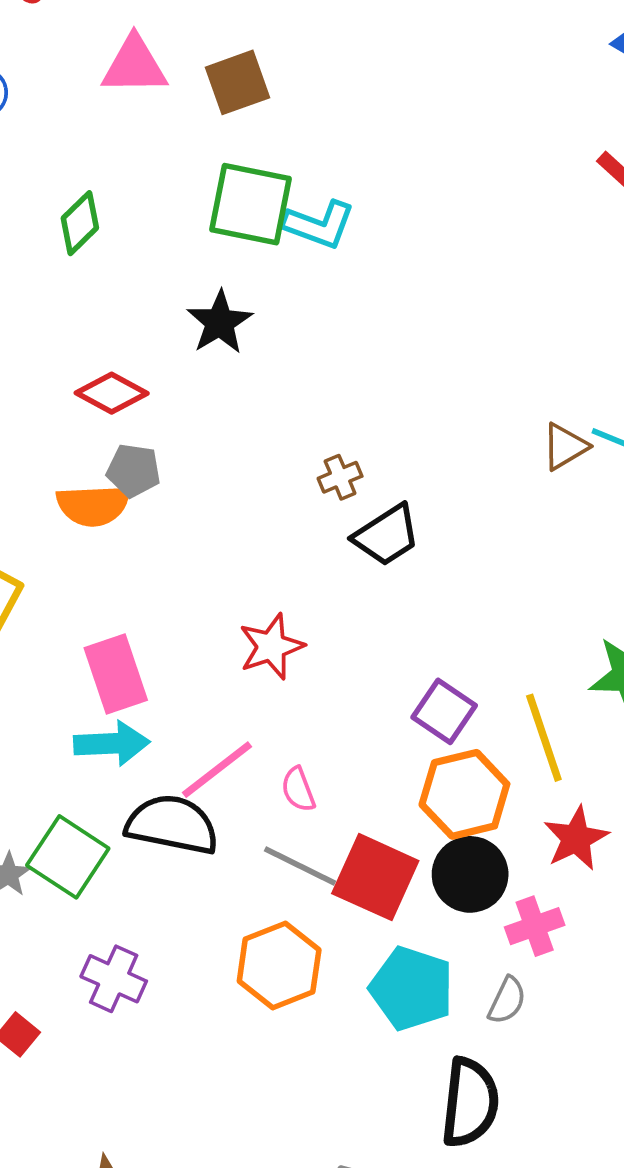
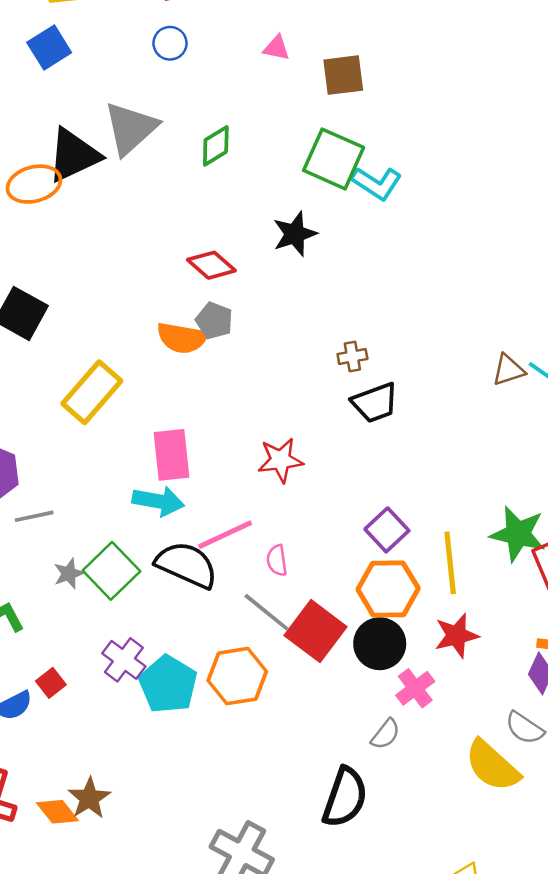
pink triangle: (134, 65) -> (276, 48), size x0.6
pink cross: (535, 926) -> (415, 688), turned -30
cyan pentagon: (412, 988) -> (168, 684), moved

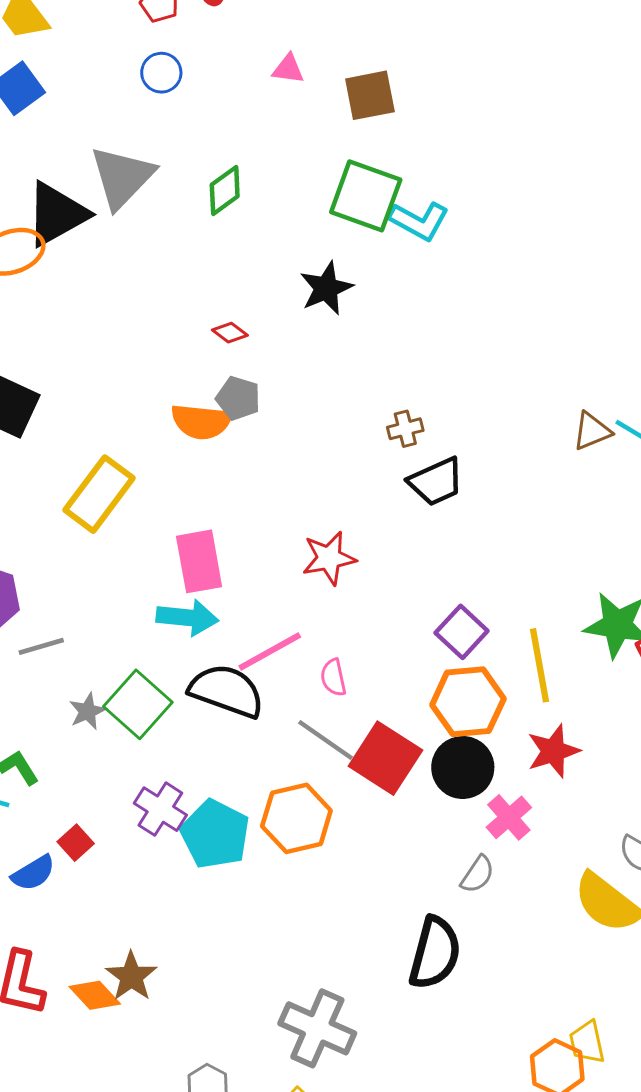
red diamond: (211, 265) -> (230, 333), size x0.6

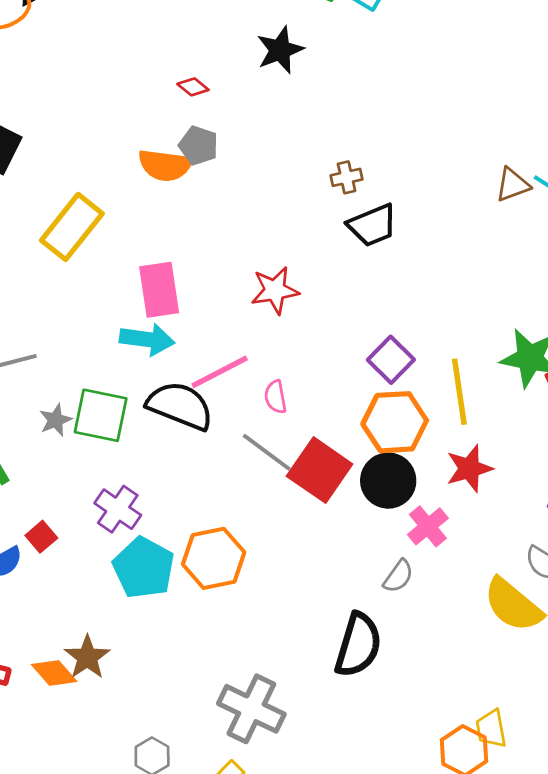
green square: (138, 704) -> (101, 415), turned -32
orange hexagon: (296, 818) -> (214, 558), moved
cyan pentagon: (215, 834) -> (144, 568), moved

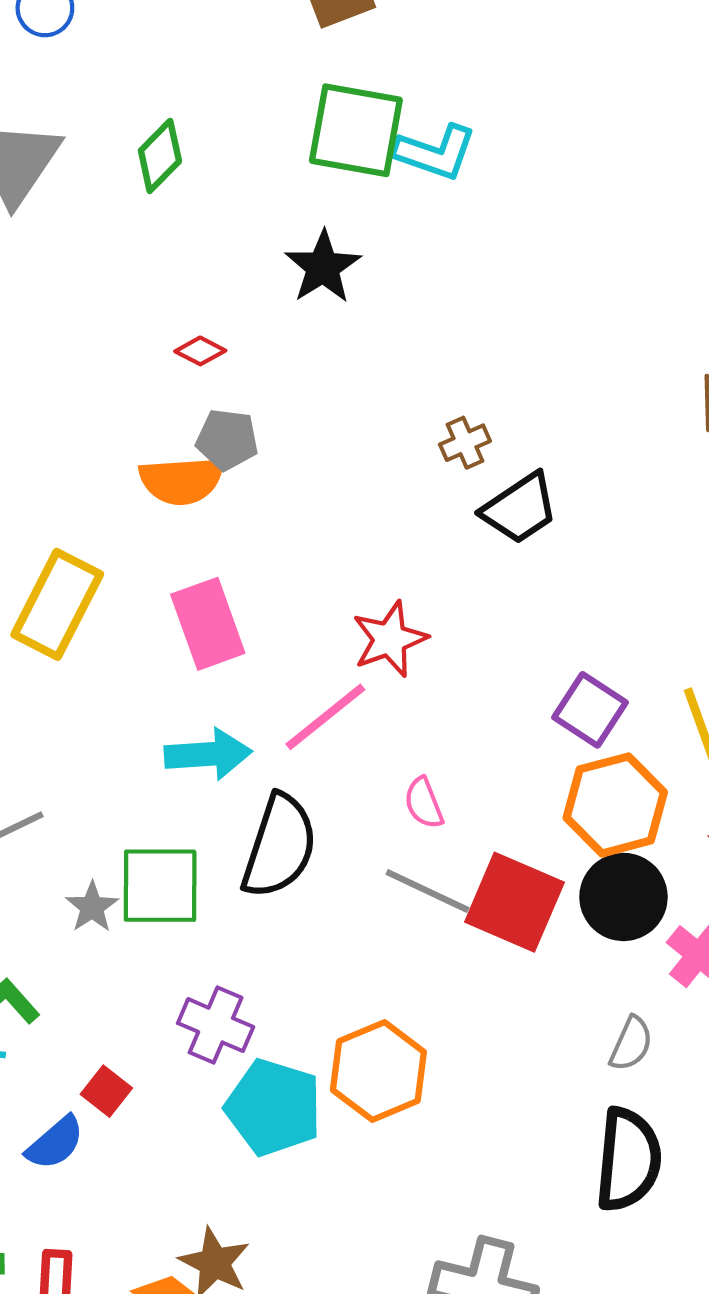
pink rectangle: (159, 290) -> (208, 624), moved
pink line: (220, 372) -> (325, 717), moved
black semicircle: (180, 406) -> (279, 846), turned 98
gray semicircle: (398, 576) -> (631, 1044), moved

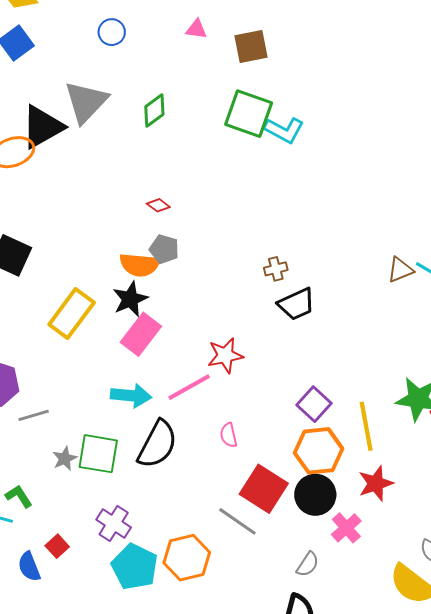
black star: (323, 267) -> (130, 299), moved
pink rectangle: (208, 624) -> (141, 334), turned 48
gray line: (427, 891) -> (237, 521), moved
blue semicircle: (55, 1143) -> (29, 567), turned 100

